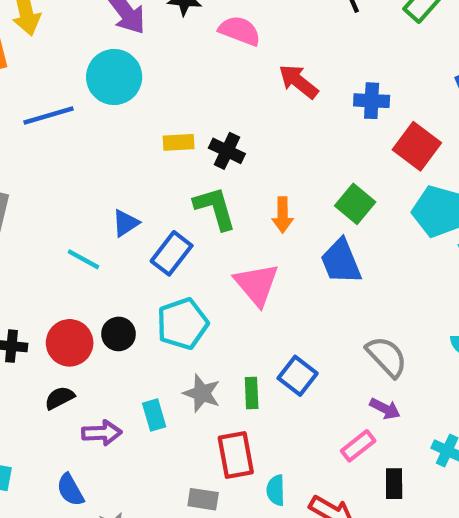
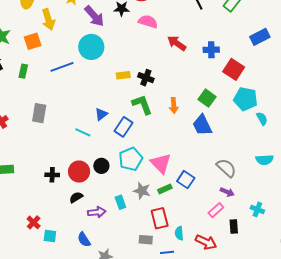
pink triangle: (257, 284) -> (161, 163), moved
green rectangle: (252, 393) -> (165, 189), turned 72

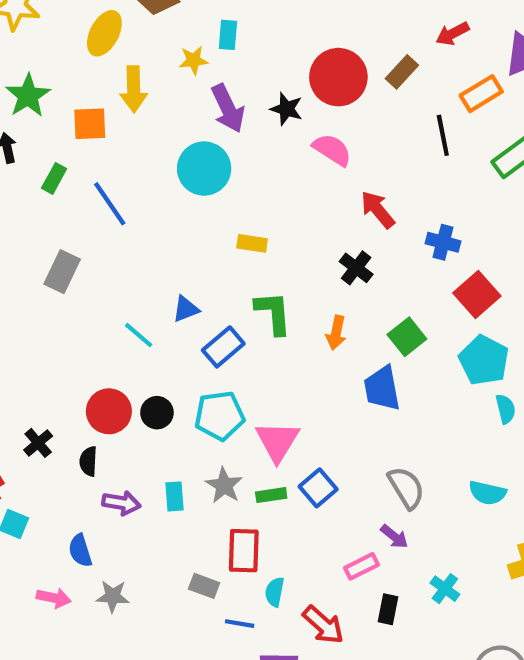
blue line: (62, 67) -> (110, 204), moved, turned 60
black cross: (146, 78) -> (356, 268), moved
black cross: (52, 175) -> (38, 443), moved, turned 32
black semicircle: (76, 197) -> (88, 461), turned -72

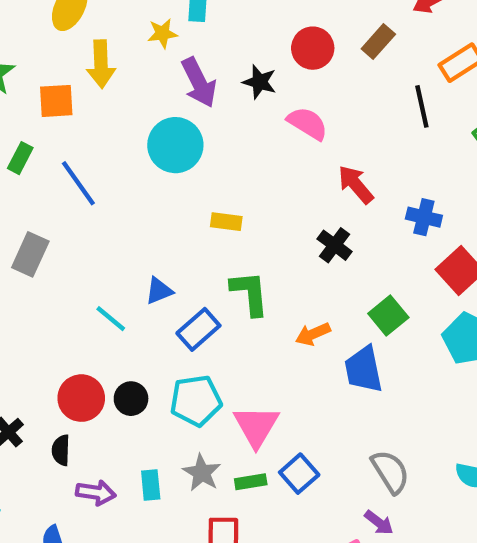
red circle: (338, 77) -> (313, 48), size x0.7
orange arrow: (336, 333) -> (313, 334), moved, turned 56

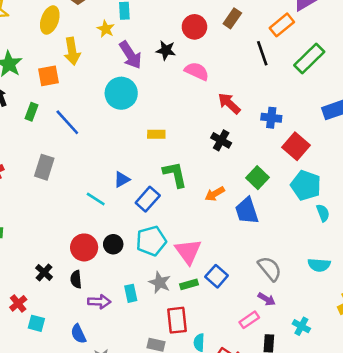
yellow star: (162, 33) -> (106, 29), turned -30

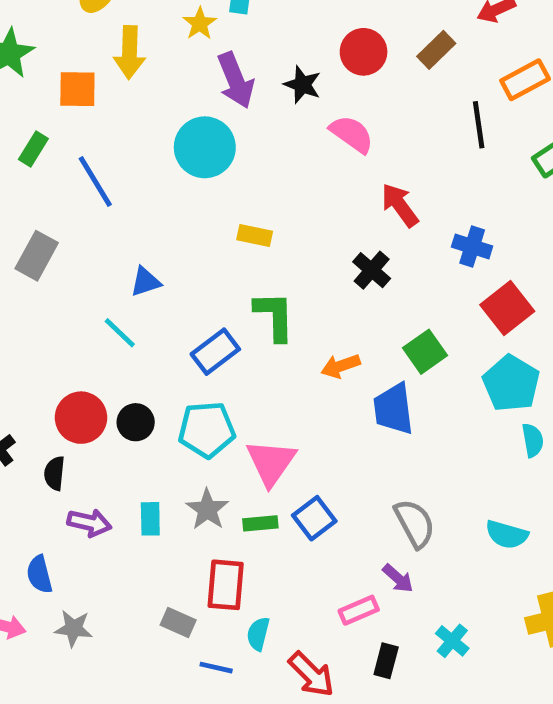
blue triangle: (122, 179) -> (145, 282), moved

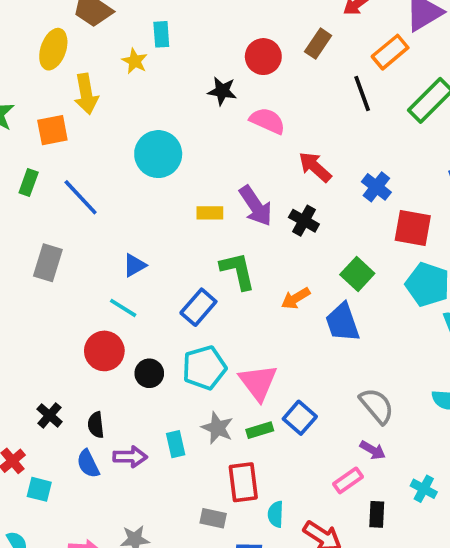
purple arrow: (236, 80) -> (256, 206), moved
blue cross: (472, 247) -> (376, 187), turned 32
red square: (507, 308) -> (413, 228), turned -30
red circle: (81, 418) -> (104, 351), moved
blue semicircle: (39, 574) -> (88, 464), moved

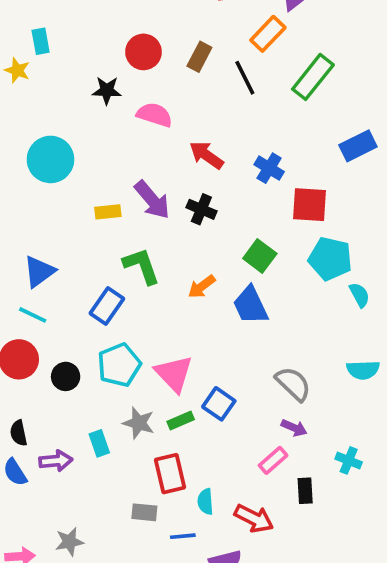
brown rectangle: (318, 44) -> (199, 57), moved
blue triangle: (134, 265) -> (39, 272), size x1.4

